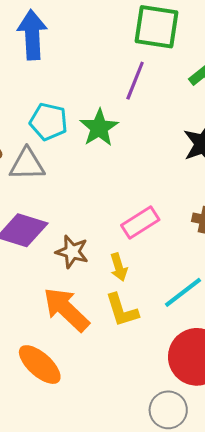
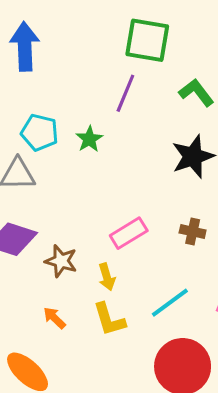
green star: (99, 128) -> (89, 139), size x0.7
orange arrow: (66, 309) -> (54, 318), size x0.5

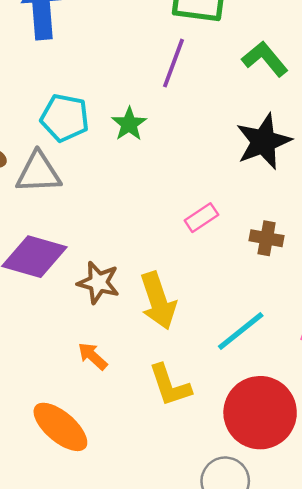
pink rectangle: (129, 233) -> (201, 218), moved, size x0.7
yellow arrow: (107, 277) -> (158, 301), size x1.6
yellow L-shape: (109, 319) -> (170, 385), moved

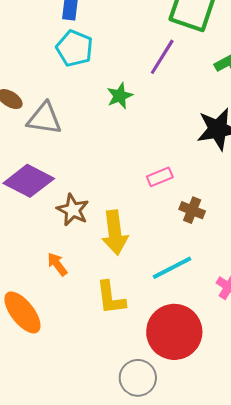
cyan pentagon: (65, 118) -> (74, 48), moved
brown cross: (267, 238) -> (192, 210), moved

